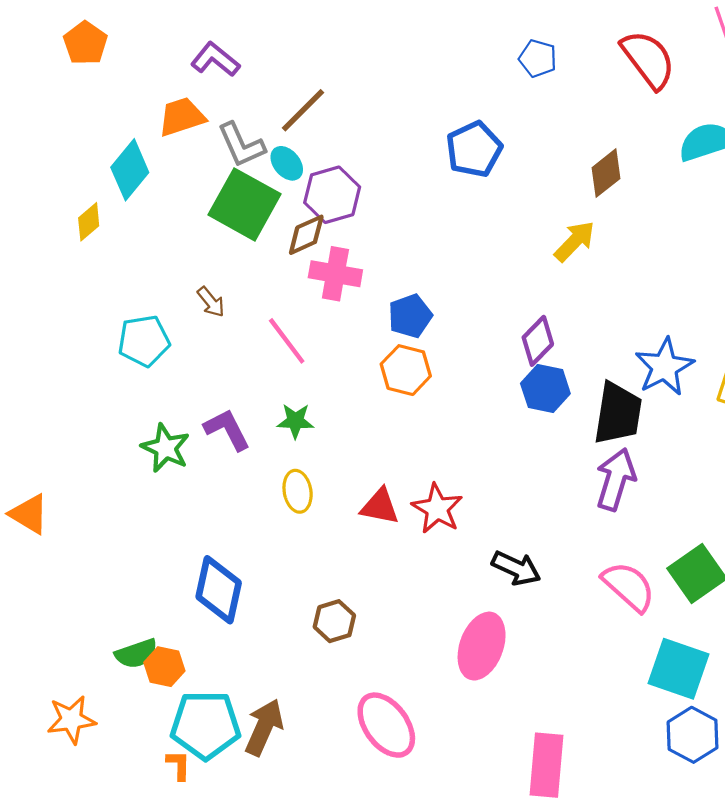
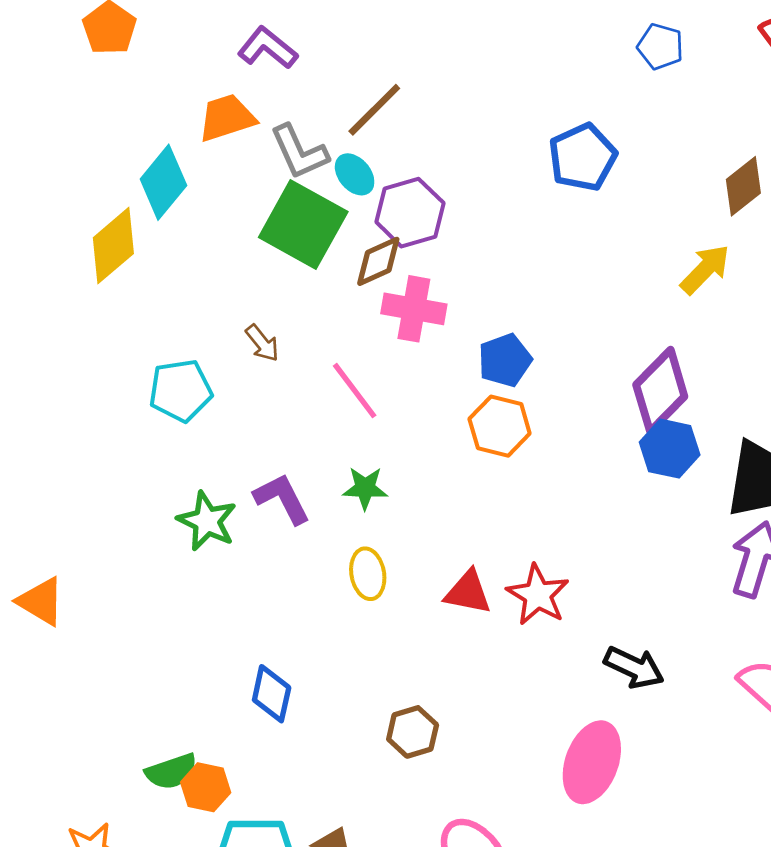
yellow diamond: (89, 222) -> (113, 246), size x1.6
purple diamond: (538, 341) -> (660, 391), size x1.4
blue diamond: (219, 590) -> (272, 694), size x0.7

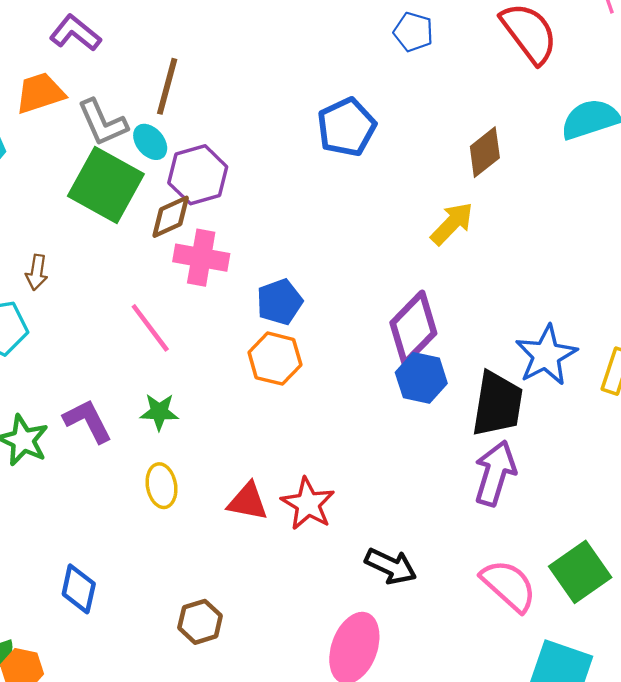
brown line: (374, 110) -> (167, 86), turned -30
brown arrow: (262, 343) -> (37, 272), moved, turned 48

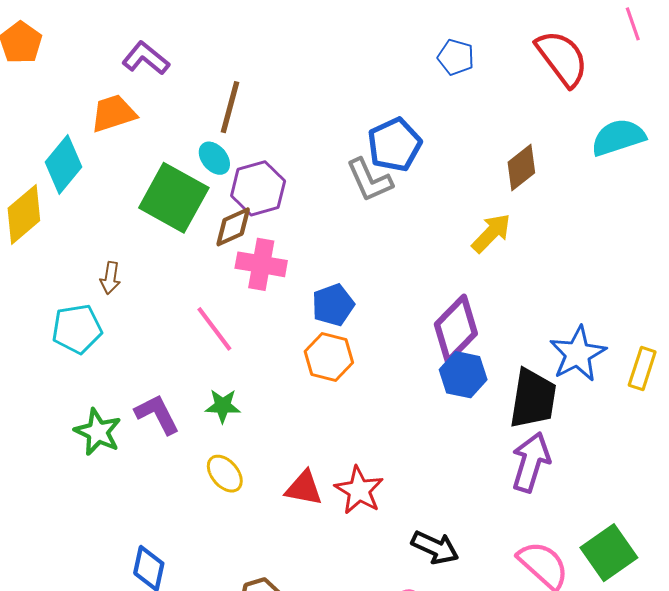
gray L-shape: (103, 123) -> (369, 180), moved
yellow ellipse: (162, 486) -> (225, 474), turned -30

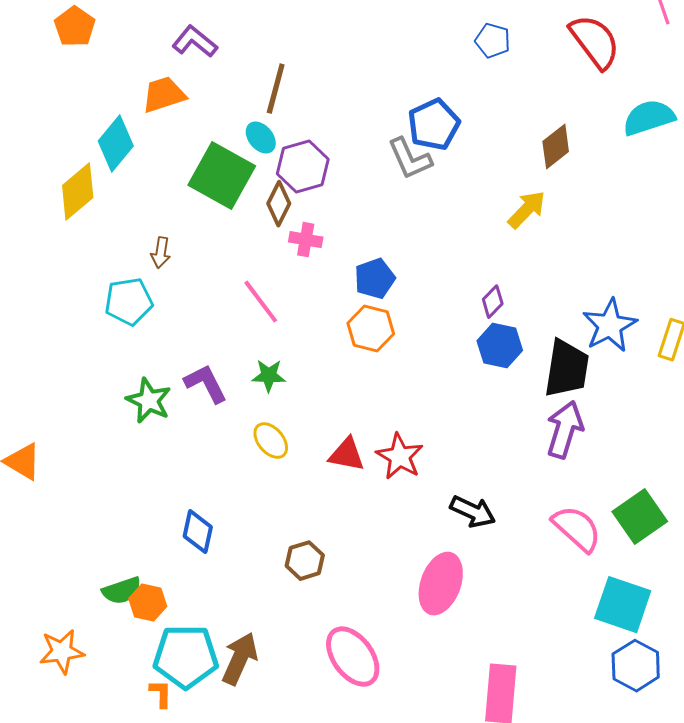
brown diamond: (233, 227) -> (279, 204), turned -39
pink cross: (261, 264) -> (306, 240), size x0.7
purple diamond: (456, 329) -> (493, 302), size x0.5

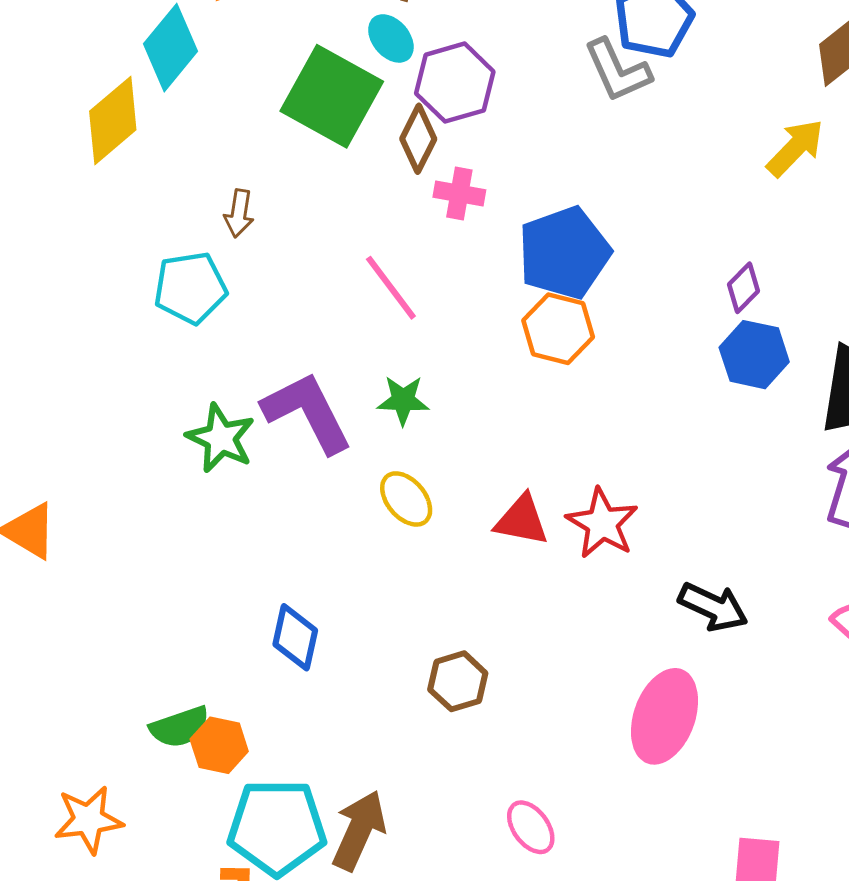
blue pentagon: (375, 279) -> (564, 253), size x1.5
purple L-shape: (206, 384) -> (307, 412), size x1.4
pink ellipse: (353, 657) -> (531, 827), size x0.6

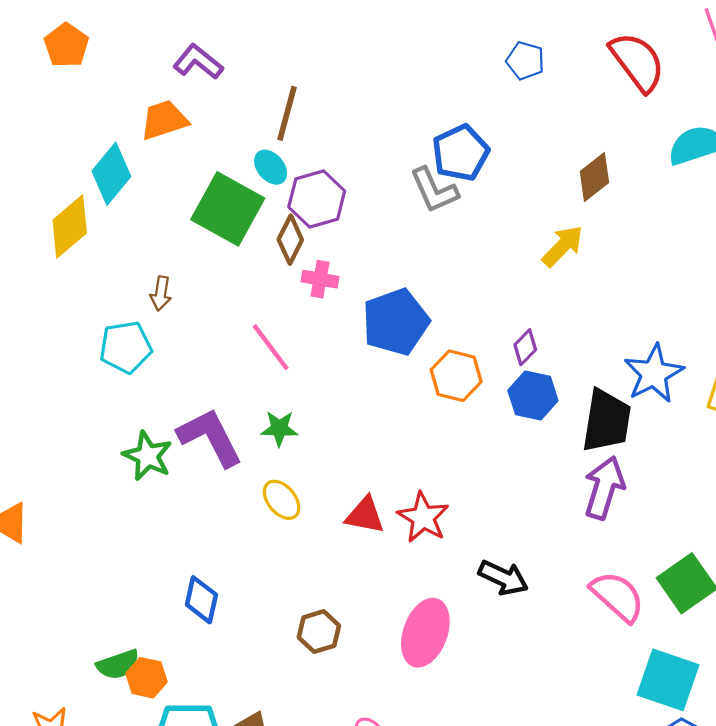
orange hexagon: (558, 329) -> (456, 376), moved
pink ellipse: (665, 716) -> (425, 633), moved

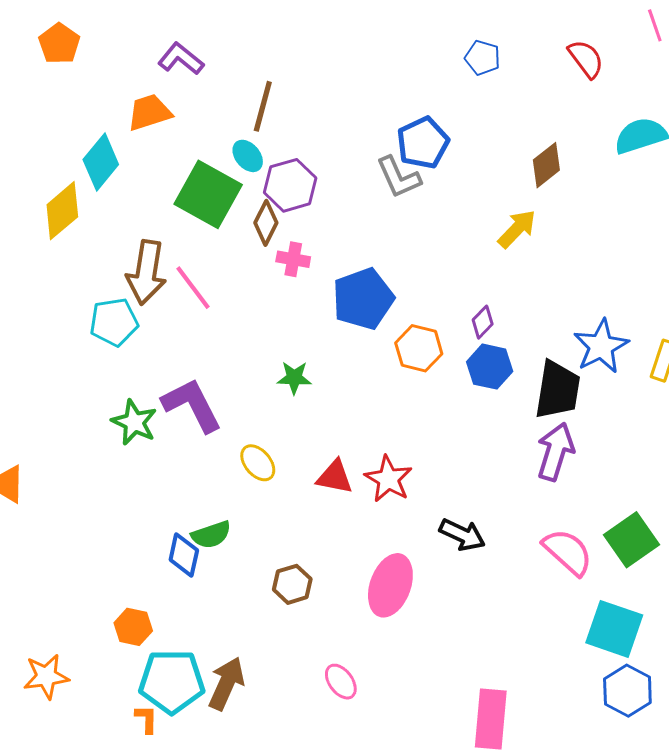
red semicircle: (637, 62) -> (586, 59), size x0.7
brown arrow: (161, 293) -> (146, 272), size x2.0
pink line: (271, 347) -> (193, 288), moved
green star: (279, 428) -> (294, 378), moved
green semicircle: (118, 664) -> (211, 535), moved

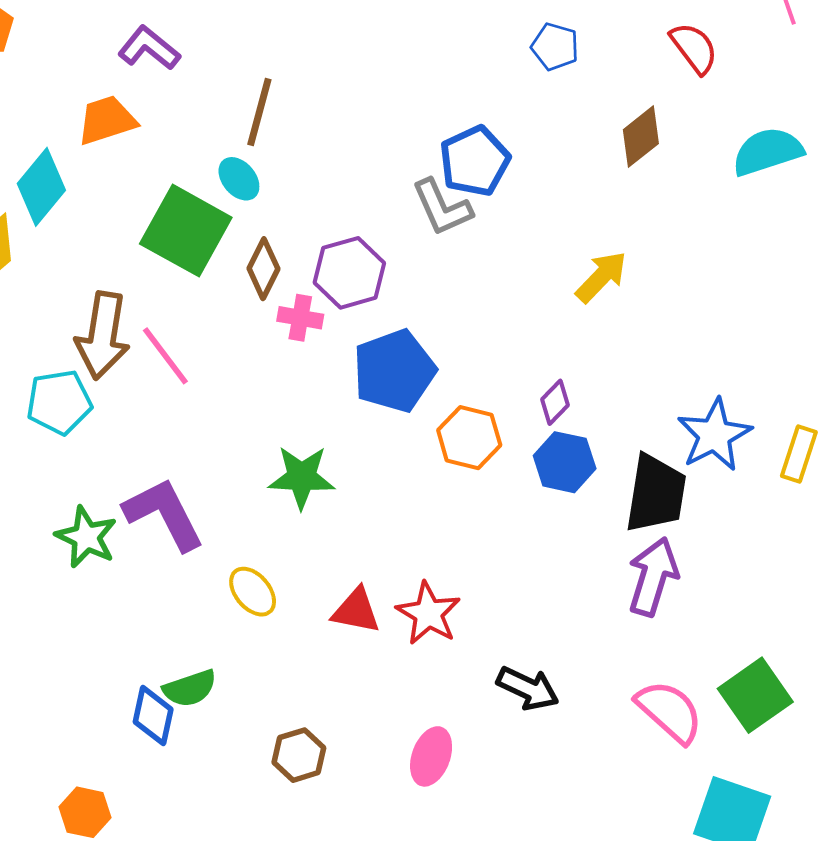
brown diamond: (546, 165) -> (641, 137), moved
purple hexagon: (290, 185) -> (349, 273), moved
green star: (294, 378) -> (302, 477), size x1.4
pink ellipse: (390, 585) -> (431, 756), size x0.7

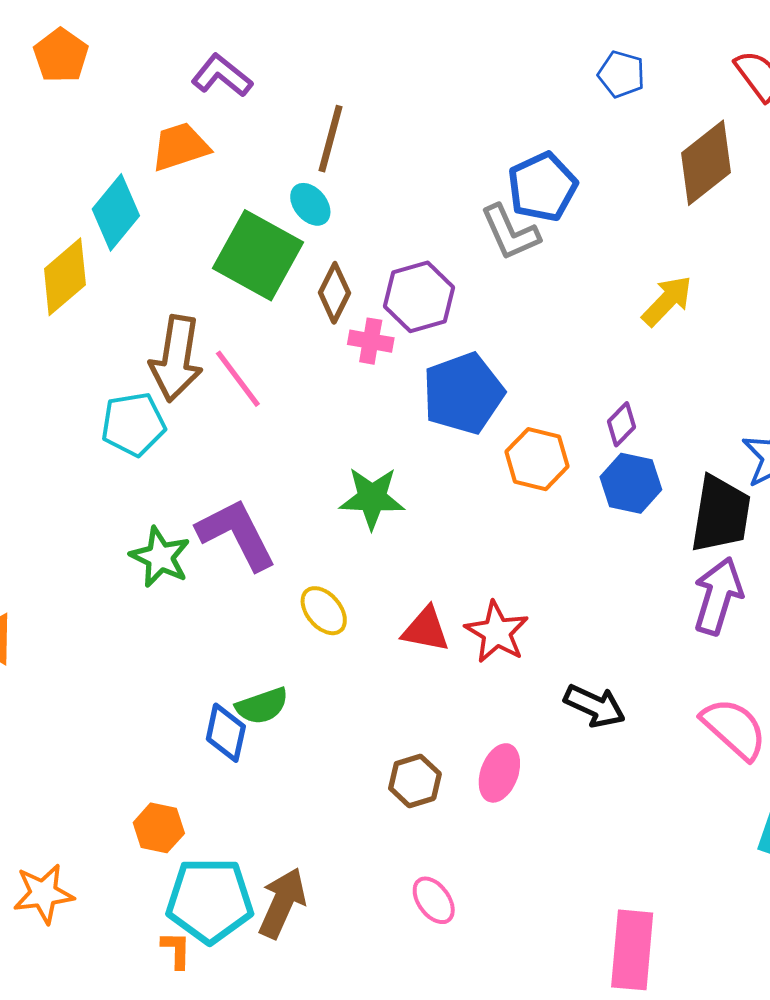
brown diamond: (641, 137) -> (706, 163), size x1.4
brown hexagon: (299, 755) -> (415, 781), moved

